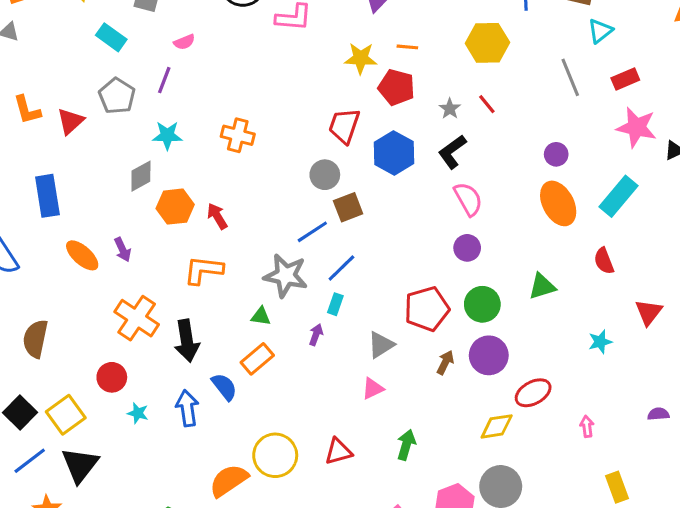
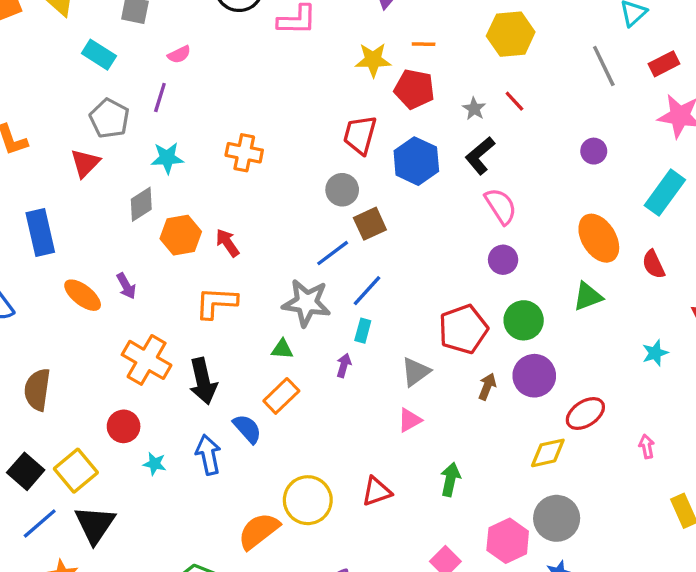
red triangle: (71, 121) -> (85, 163), moved
orange ellipse: (558, 203) -> (599, 238), moved

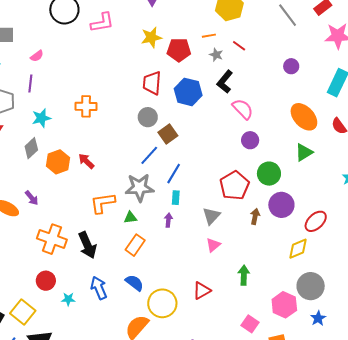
orange line: (424, 44) -> (209, 36), moved
orange L-shape: (216, 303) -> (103, 203), moved
blue semicircle: (247, 429) -> (134, 283), moved

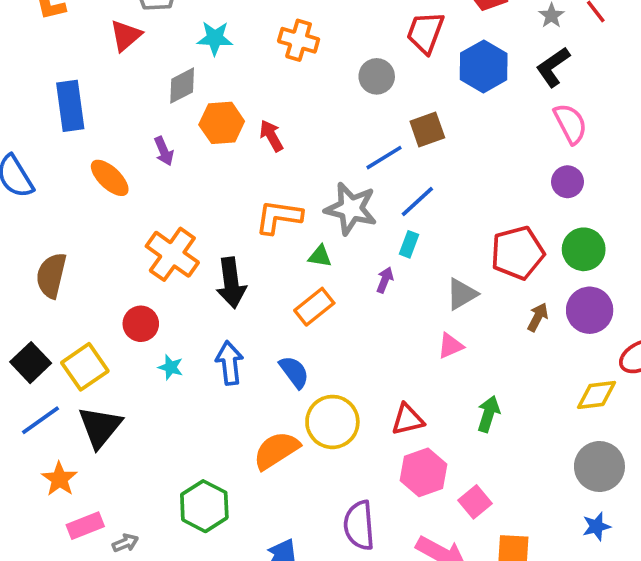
gray circle: (148, 117) -> (377, 76), moved
purple arrow: (32, 198) -> (164, 151), moved
pink hexagon: (284, 305) -> (424, 472), moved

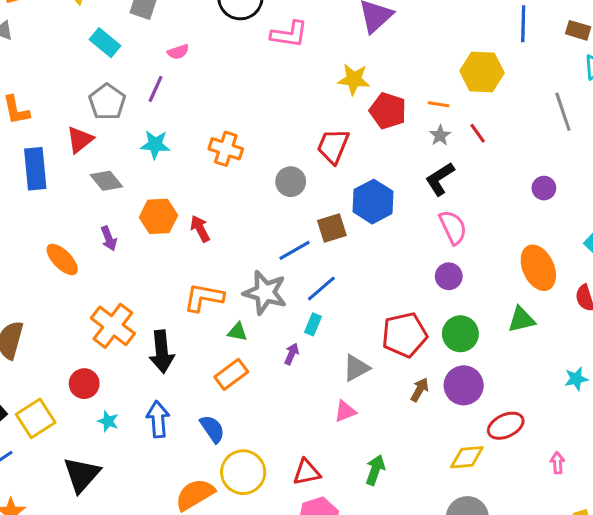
blue hexagon: (484, 66) -> (373, 202), moved
gray diamond: (182, 86) -> (106, 181), moved, turned 76
blue rectangle: (70, 106) -> (35, 169), moved
black triangle: (100, 427) -> (82, 475), moved

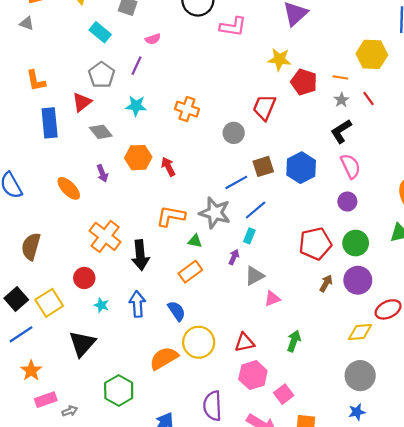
blue hexagon: (373, 202) -> (301, 168), moved
gray triangle: (356, 368) -> (255, 276), moved

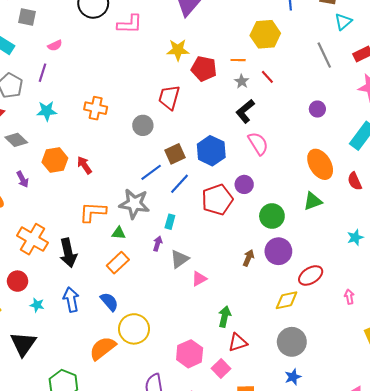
purple circle: (347, 202) -> (244, 184), moved
blue line: (256, 210) -> (179, 184), moved
red pentagon: (315, 244) -> (217, 200), moved
red triangle: (244, 342) -> (238, 342), moved

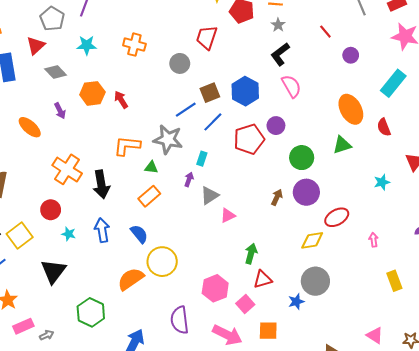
red line: (267, 77) -> (325, 32), moved
blue star: (293, 377) -> (296, 302), moved

